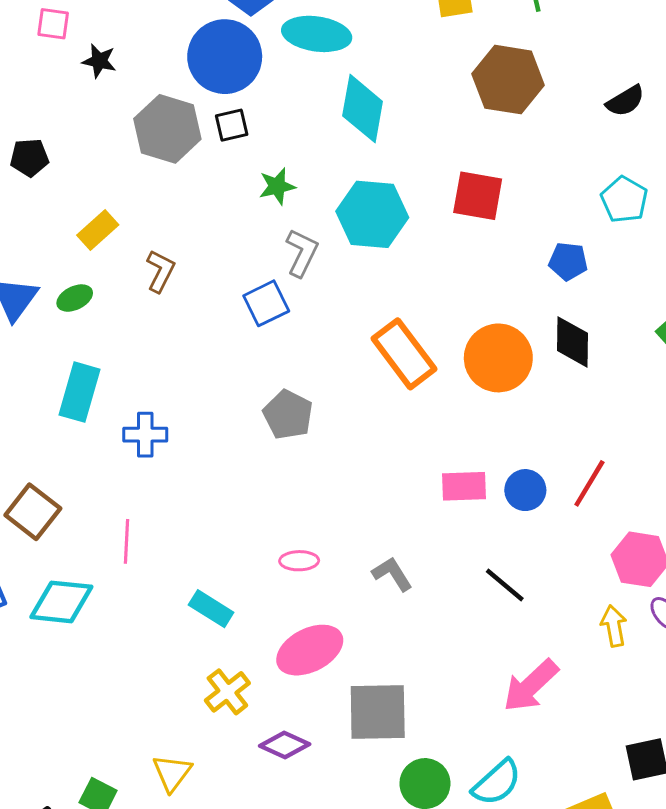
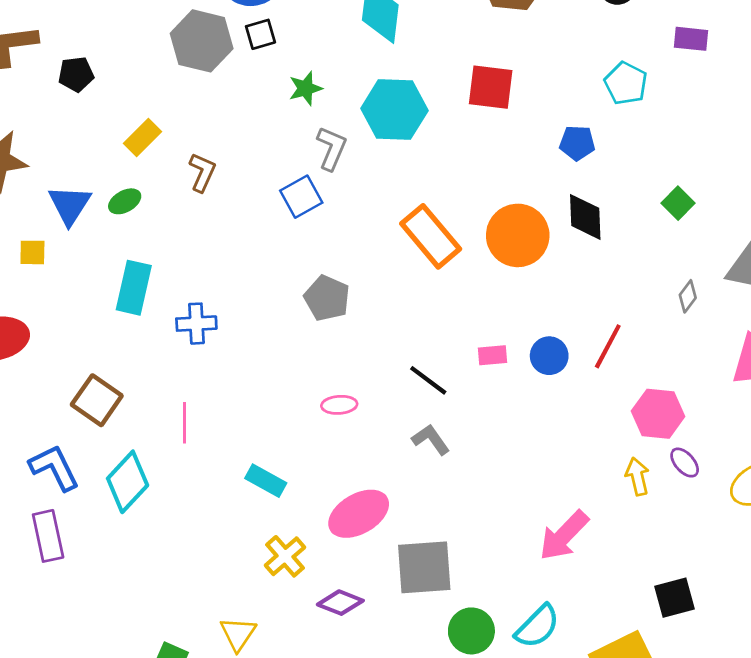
pink rectangle: (464, 486) -> (492, 355), size x0.7
pink ellipse: (299, 561) -> (339, 405), moved
black line: (505, 585) -> (428, 380), moved
cyan diamond: (61, 602) -> (128, 482), turned -50

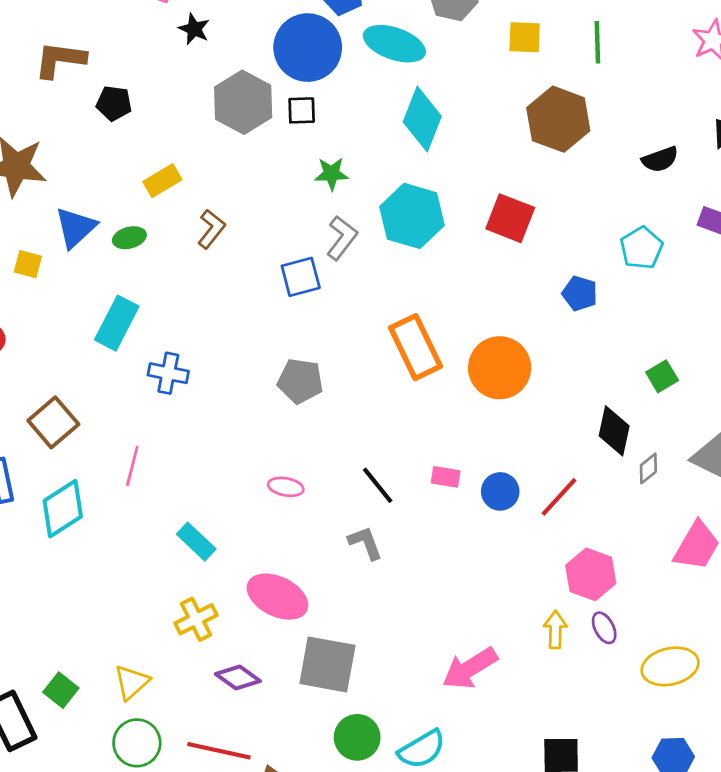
black diamond: (585, 217) -> (614, 431), moved
gray pentagon: (327, 298) -> (300, 381), turned -30
pink ellipse: (359, 514) -> (277, 597), turned 42

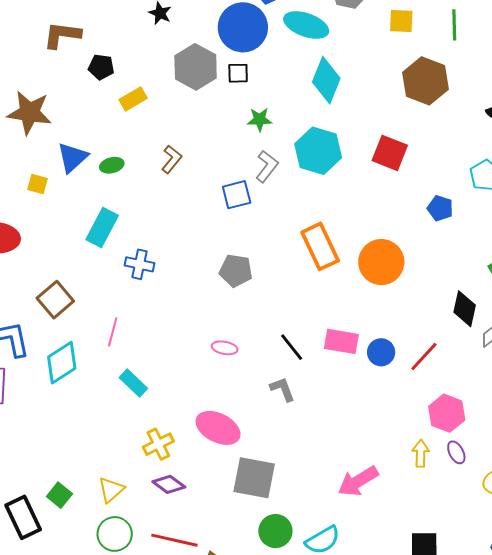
yellow rectangle: (162, 181) -> (133, 99), moved
pink rectangle: (446, 477) -> (341, 341), size x1.6
cyan rectangle: (196, 542) -> (133, 383), moved
purple diamond: (238, 678) -> (169, 484), moved

